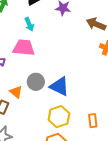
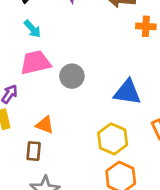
gray circle: (36, 82) -> (72, 76), moved
blue triangle: (59, 86) -> (127, 92), moved

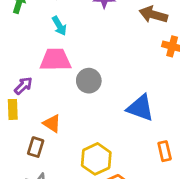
yellow hexagon: (113, 139) -> (96, 159), moved

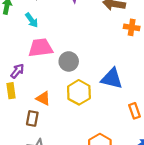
cyan arrow: (59, 26) -> (32, 20), moved
yellow hexagon: (96, 159) -> (79, 92), moved

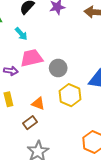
purple arrow: (17, 71) -> (11, 71), moved, turned 64
brown rectangle: (32, 118) -> (30, 123), turned 48

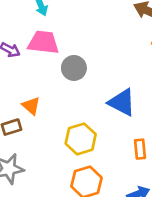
yellow hexagon: (70, 95) -> (81, 139), moved

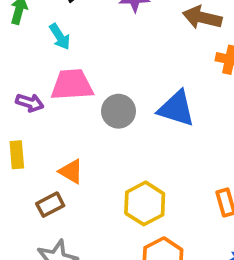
blue triangle: (122, 102) -> (176, 109), moved

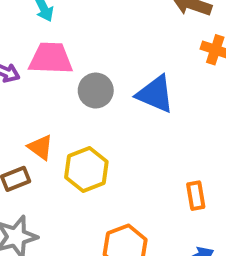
yellow hexagon: (145, 203) -> (86, 170), moved

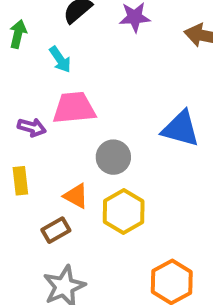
gray circle: (96, 91) -> (113, 157), moved

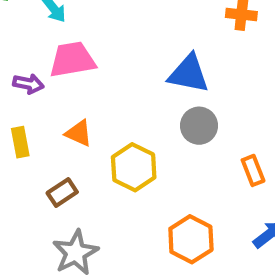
gray circle: (113, 157) -> (199, 126), moved
orange triangle: (76, 196) -> (79, 133), moved

